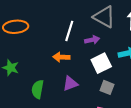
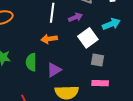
purple triangle: (70, 84) -> (54, 70), moved
green semicircle: (38, 89) -> (31, 62), moved

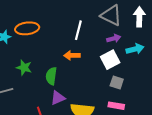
purple arrow: (75, 17) -> (114, 38), moved
purple triangle: (54, 70) -> (58, 98), moved

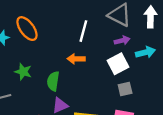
orange ellipse: (27, 28) -> (27, 29), turned 60
gray square: (117, 83) -> (125, 89), turned -32

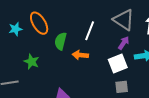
purple arrow: (122, 40) -> (124, 43), turned -48
green semicircle: (53, 81) -> (61, 41), moved

